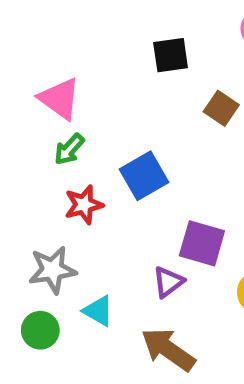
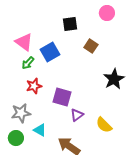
blue square: (144, 176) -> (50, 52), moved
purple square: (202, 243) -> (62, 97), moved
purple triangle: (168, 282) -> (77, 115), moved

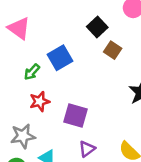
black square: (70, 24) -> (97, 27), moved, turned -35
pink triangle: (24, 42) -> (19, 28), moved
purple triangle: (77, 115) -> (87, 149), moved

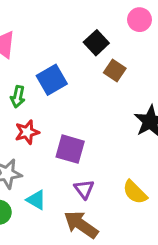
green arrow: (32, 72) -> (18, 97), turned -30
purple triangle: (87, 149) -> (84, 189), turned -30

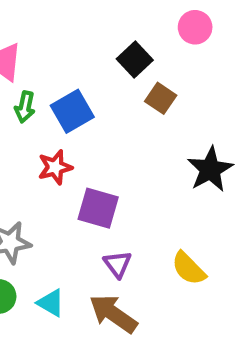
green arrow: (18, 97) -> (25, 107), moved
red star: (27, 132) -> (55, 167), moved
cyan triangle: (36, 200) -> (51, 303), moved

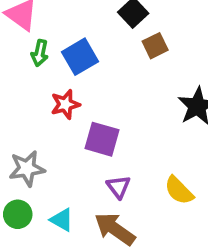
brown square: (161, 98) -> (155, 46), turned 30

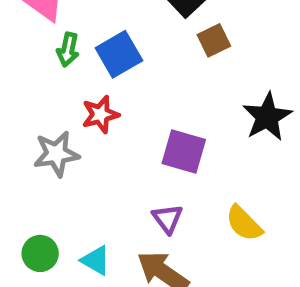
purple square: (102, 139) -> (184, 152), moved
gray star: (27, 168) -> (56, 154), moved

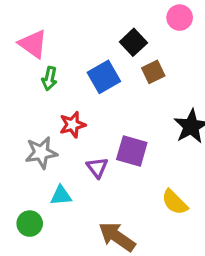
blue square: (119, 54) -> (104, 77), moved
purple triangle: (168, 219) -> (97, 168), moved
cyan triangle: (96, 260) -> (61, 196), moved, turned -35

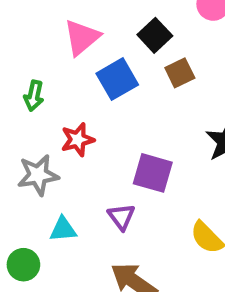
pink triangle: (33, 44) -> (82, 37), moved, turned 44
green arrow: (49, 79) -> (34, 96), moved
purple triangle: (97, 168) -> (121, 217), moved

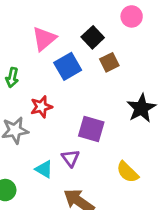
cyan triangle: (63, 229) -> (44, 169), moved, turned 36

